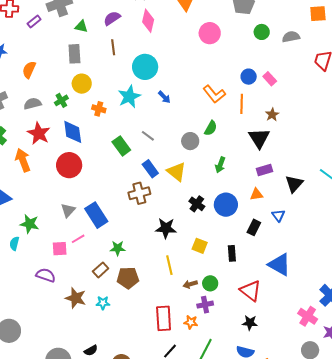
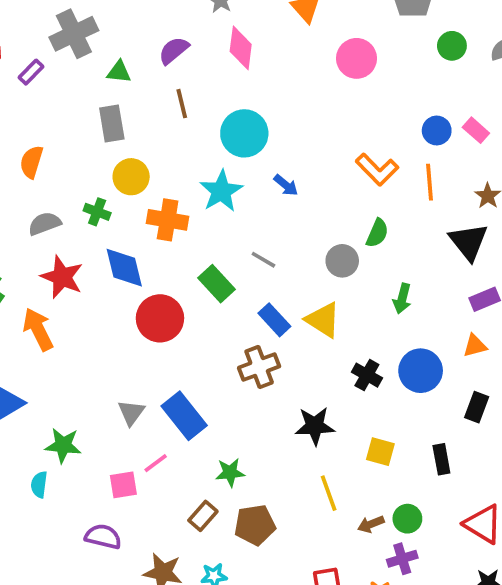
green cross: (61, 100) -> (97, 212), turned -32
orange cross: (99, 109) -> (168, 220), size x1.5
red circle: (69, 165) -> (160, 318), moved

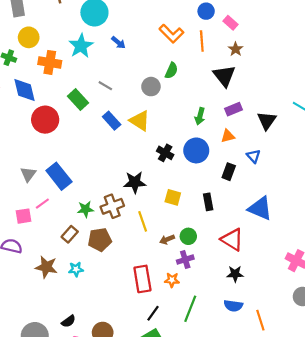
pink rectangle: (476, 130) -> (231, 23), moved
green arrow: (402, 299) -> (200, 116), moved
brown cross: (259, 367) -> (112, 206), moved

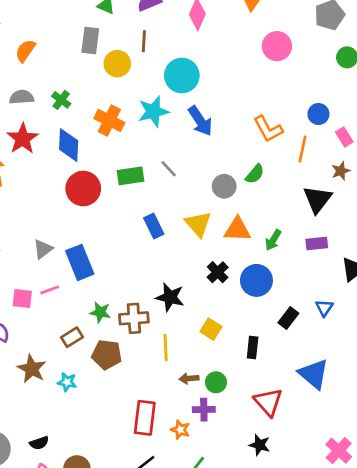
yellow circle: (29, 37) -> (117, 64), moved
blue arrow: (118, 43) -> (200, 121), size x1.6
green rectangle: (78, 100) -> (130, 176), turned -72
blue rectangle: (112, 121) -> (154, 226), moved
orange triangle: (228, 136) -> (237, 229), moved, size x1.5

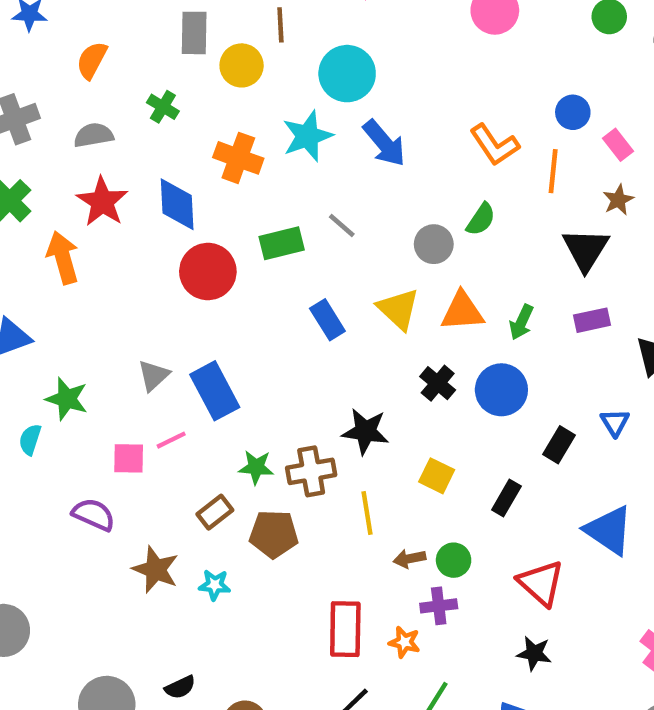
green cross: (61, 100) -> (163, 107), moved
black rectangle: (253, 347) -> (506, 498), turned 30

